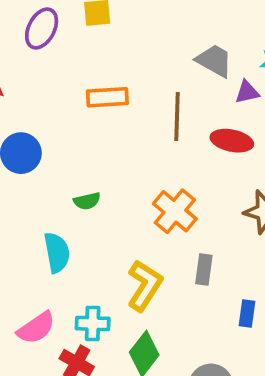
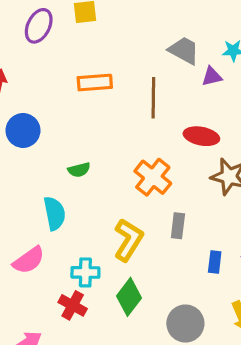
red ellipse: (232, 141) -> (201, 136), moved
pink semicircle: (36, 328) -> (29, 260), moved

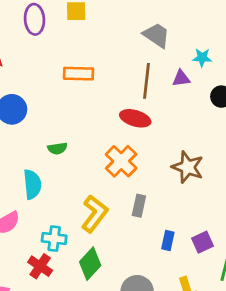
purple ellipse: (39, 26) -> (34, 19), turned -36
gray trapezoid: (184, 50) -> (156, 35), moved
brown line: (153, 98) -> (147, 81), moved
red ellipse: (201, 136) -> (135, 118), moved

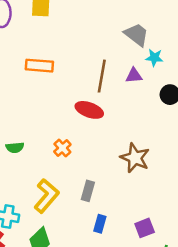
gray trapezoid: (156, 35) -> (137, 35), moved
green semicircle: (57, 148) -> (15, 148), moved
orange cross: (121, 161) -> (62, 148), moved, size x0.6
blue rectangle: (168, 241) -> (100, 224), moved

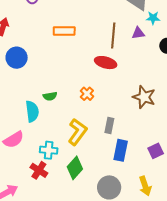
blue rectangle: (100, 224) -> (121, 150), size x1.5

